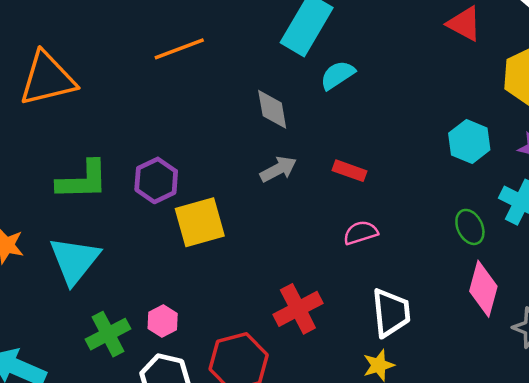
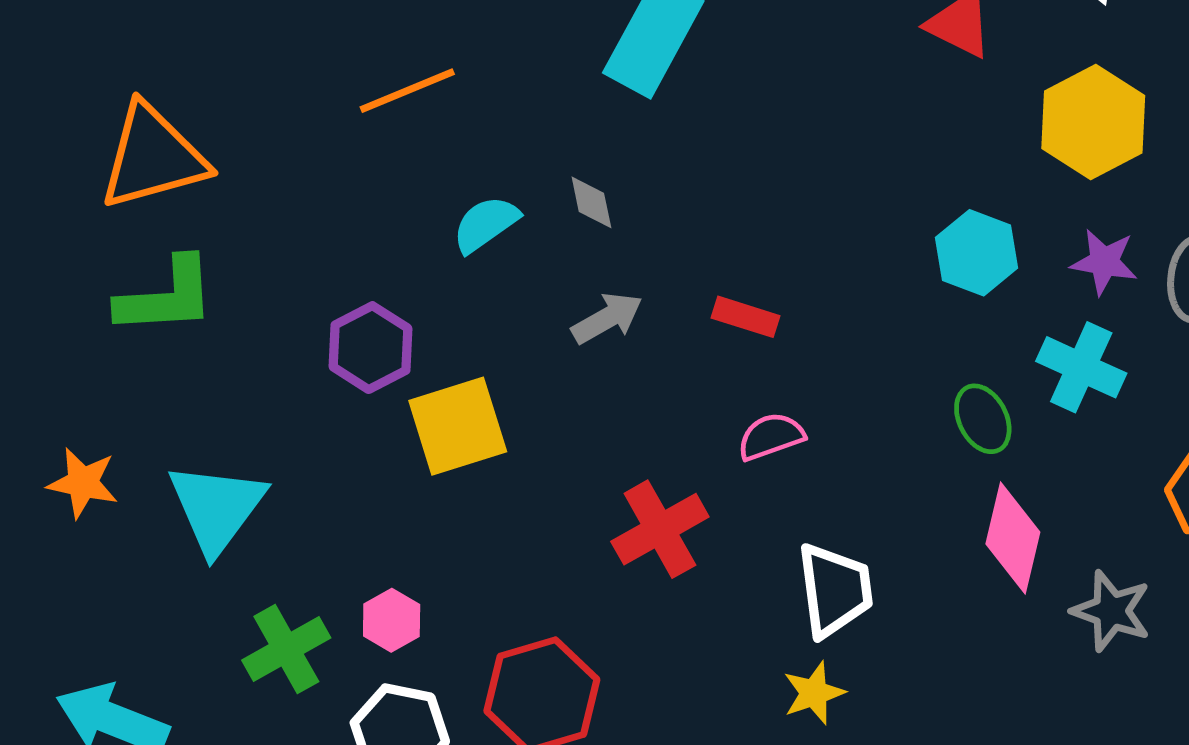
cyan semicircle: (337, 75) -> (486, 224), moved
gray diamond: (272, 109) -> (591, 202), size x0.7
green L-shape: (83, 180) -> (166, 296), moved
red cross: (298, 309) -> (660, 529), moved

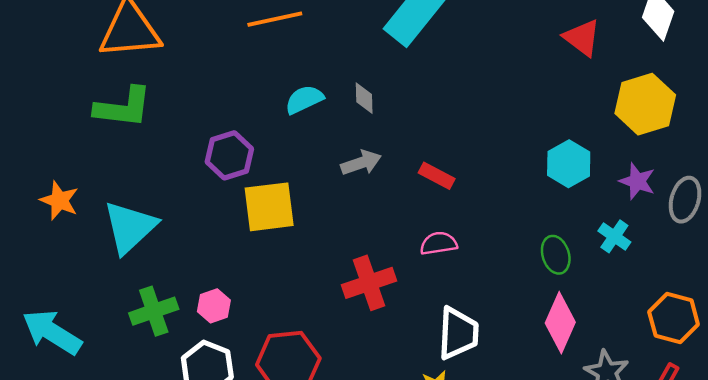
cyan cross: (1081, 367) -> (614, 236), size x0.7

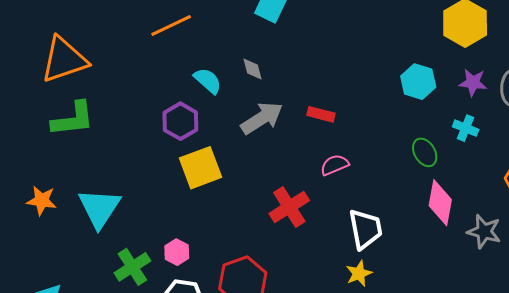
cyan semicircle: (304, 99) -> (208, 81), turned 80
purple hexagon: (229, 155) -> (180, 121), moved
gray arrow: (361, 163) -> (262, 118), size x1.4

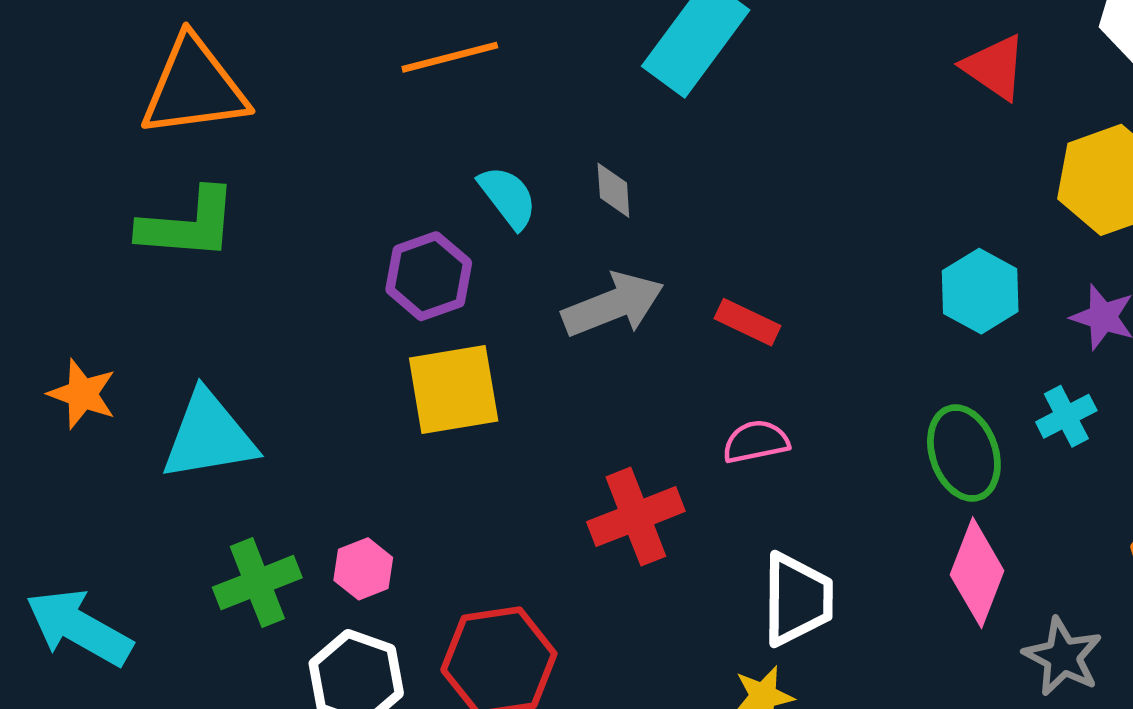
cyan cross: (466, 128) -> (1066, 416), turned 30
green ellipse: (425, 152) -> (964, 453), size x1.4
cyan triangle: (99, 208) -> (209, 436), turned 36

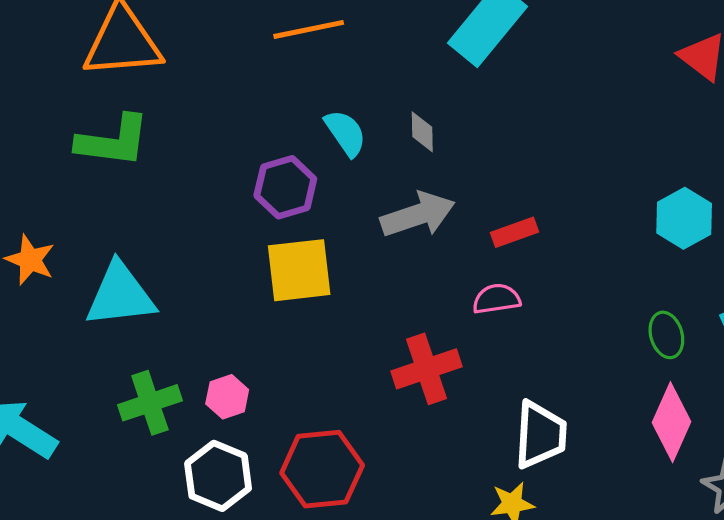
red rectangle: (747, 322) -> (514, 232), turned -48
pink semicircle: (756, 442) -> (496, 299), moved
green ellipse: (964, 453) -> (666, 335), size x0.7

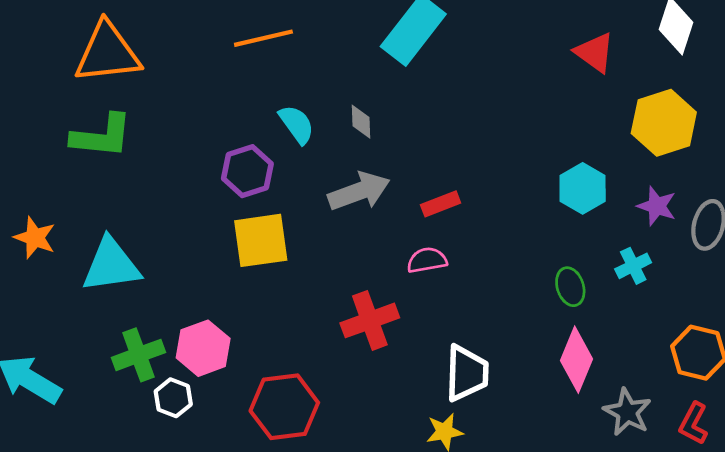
pink hexagon: (227, 397) -> (203, 348), size x1.5
white hexagon: (218, 476) -> (173, 398), moved, size x0.7

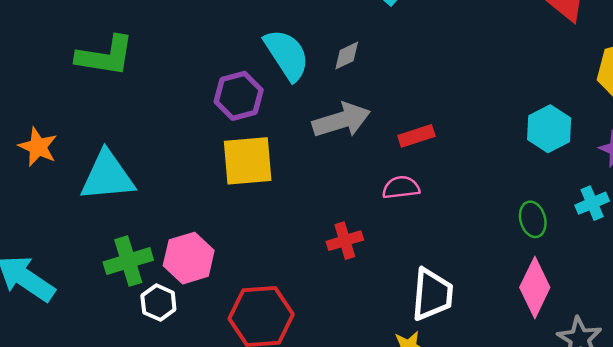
gray diamond: (361, 122) -> (347, 56), turned 64
cyan semicircle: (297, 124) -> (287, 55), size x1.4
red cross: (370, 320) -> (345, 241), size x0.7

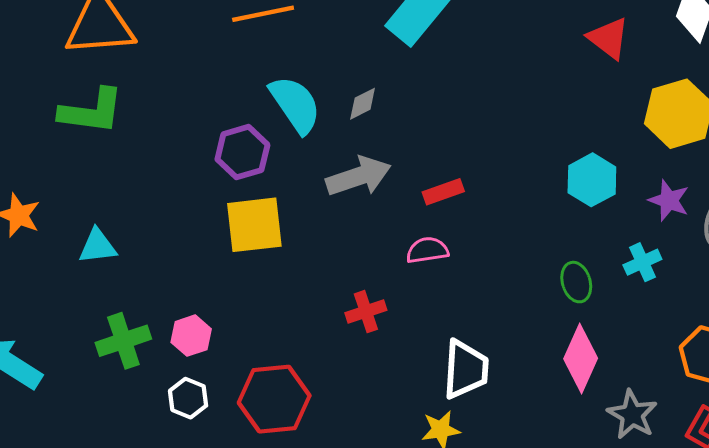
cyan triangle: (107, 176) -> (97, 246), size x0.6
pink hexagon: (189, 258) -> (191, 336), size x0.7
white hexagon: (158, 303) -> (188, 398), moved

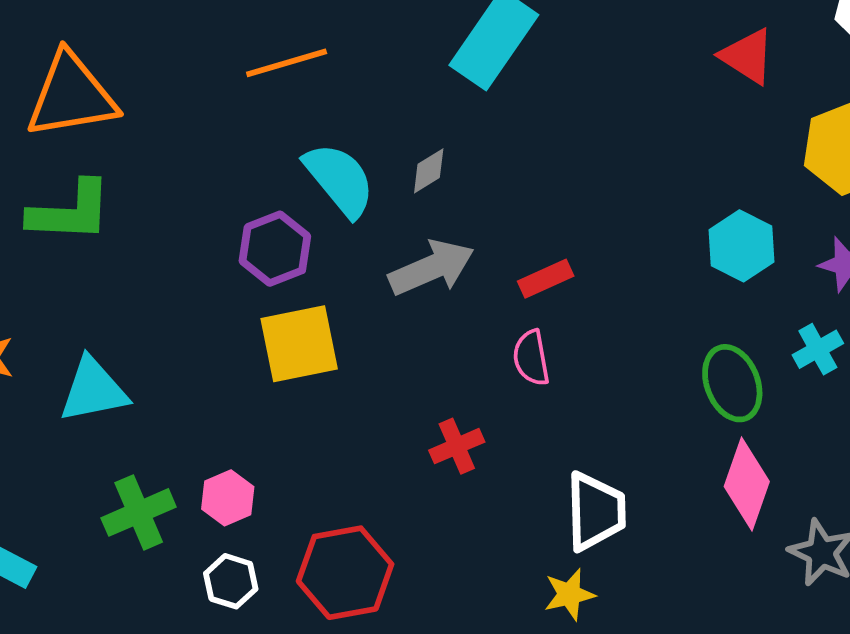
cyan triangle: (97, 246) -> (93, 390), size x1.4
pink semicircle: (427, 250) -> (531, 358), turned -87
green ellipse: (576, 282) -> (732, 383), size x1.4

